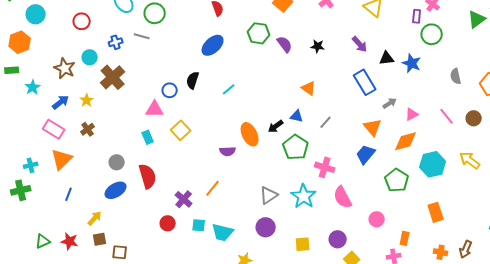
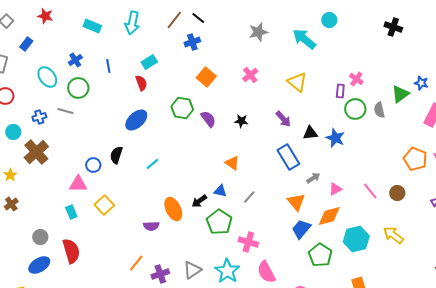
gray semicircle: (456, 76) -> (379, 110), moved
blue trapezoid: (366, 154) -> (301, 229), moved
purple cross: (184, 199) -> (160, 274), moved, turned 30

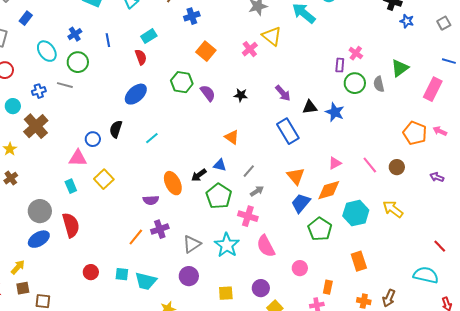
yellow triangle: (297, 82) -> (272, 36), moved
blue star: (421, 83) -> (407, 21), moved
gray arrow: (313, 178) -> (257, 191), moved
gray circle: (40, 237) -> (40, 211), size x1.5
purple cross: (160, 274) -> (160, 229), moved

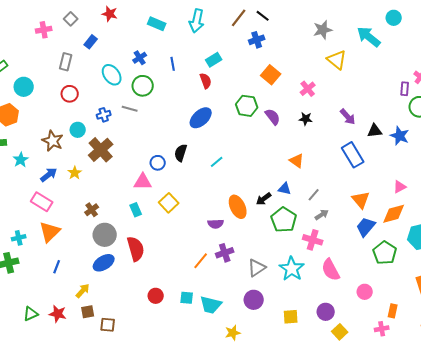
pink cross: (250, 49) -> (308, 89), moved
brown cross: (11, 178) -> (92, 210), moved

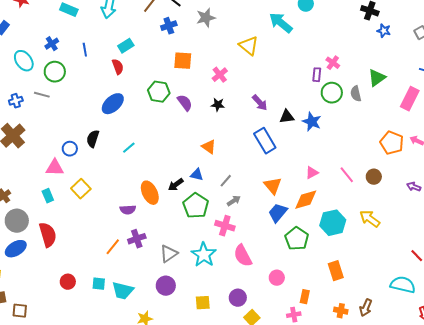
gray star: (323, 30) -> (206, 18), moved
orange square: (271, 75) -> (183, 61), turned -36

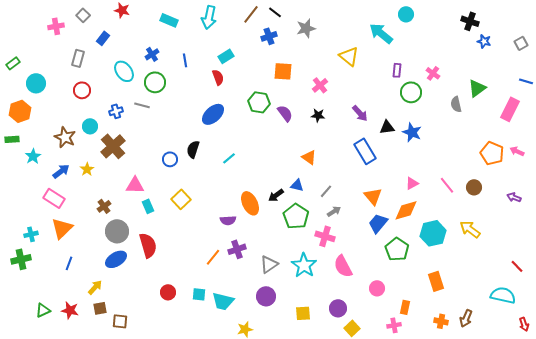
purple rectangle: (317, 75) -> (397, 70), moved
green circle: (332, 93) -> (411, 92), moved
pink triangle: (55, 168) -> (135, 185), moved

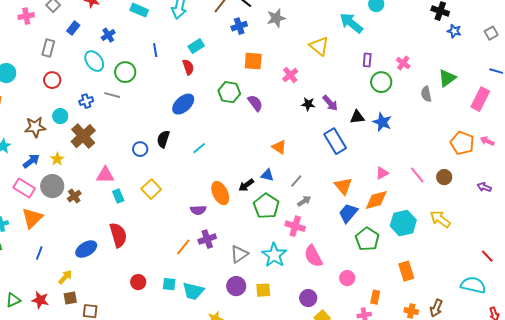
blue cross: (152, 54) -> (108, 35), moved
black star: (318, 115) -> (308, 104), moved
brown star: (65, 137) -> (35, 127), turned -30
gray circle: (117, 231) -> (52, 186), moved
yellow square: (303, 313) -> (263, 290), moved

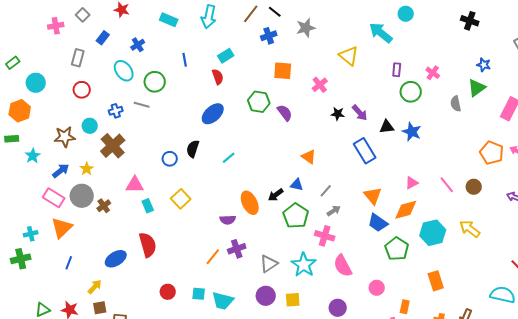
blue star: (454, 31) -> (484, 65), moved
blue trapezoid: (348, 213) -> (378, 223), turned -95

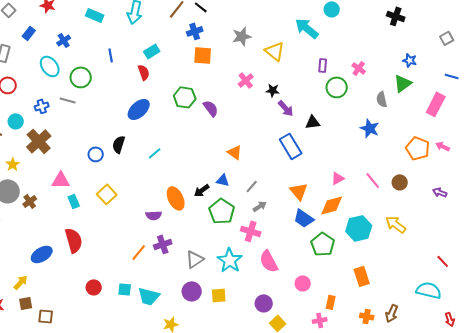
gray star: (306, 28) -> (242, 36), moved
orange square: (283, 71) -> (203, 55), moved
black star: (338, 114) -> (273, 90), moved
blue star: (412, 132) -> (370, 128), moved

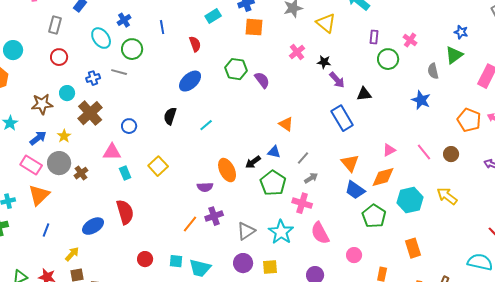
blue cross: (64, 40) -> (124, 20), moved
cyan rectangle: (152, 51) -> (213, 16), moved
blue circle: (96, 154) -> (129, 126), moved

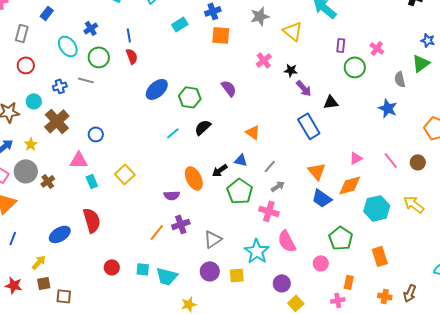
red semicircle: (195, 44) -> (132, 56), moved
green hexagon: (236, 69) -> (190, 97), moved
black semicircle: (170, 116) -> (203, 127), moved, turned 30
green pentagon: (374, 216) -> (341, 238), moved
cyan star: (281, 232) -> (257, 251), moved

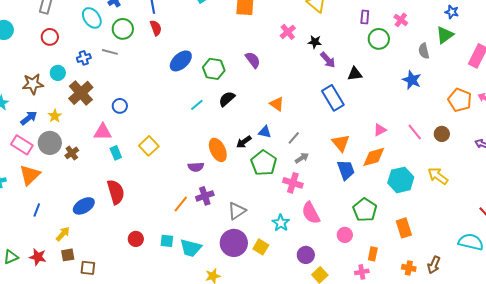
blue trapezoid: (322, 198) -> (346, 170), turned -145
cyan star: (257, 251) -> (281, 223), size x0.7
purple circle: (210, 271) -> (234, 243), size x1.4
yellow square: (237, 275) -> (261, 247), turned 35

